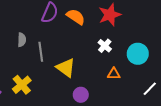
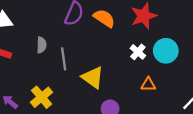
cyan circle: (138, 54) -> (166, 51), moved

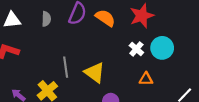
gray semicircle: (42, 45) -> (46, 19), moved
gray line: (64, 59) -> (66, 67), moved

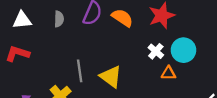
orange triangle: (146, 79) -> (168, 73), moved

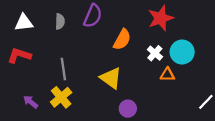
orange semicircle: (122, 18) -> (122, 40), moved, turned 85
gray line: (80, 71) -> (63, 69), moved

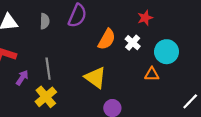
red star: (161, 18) -> (145, 18), size x0.6
white cross: (155, 53) -> (133, 43), moved
purple arrow: (31, 102) -> (22, 78), moved, turned 84

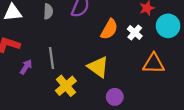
cyan circle: (167, 52) -> (168, 26), moved
orange triangle: (152, 74) -> (154, 64), size x1.5
yellow cross: (46, 97) -> (66, 86), moved

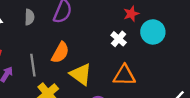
orange semicircle: (109, 29) -> (60, 53), moved
orange triangle: (154, 64) -> (124, 75), moved

